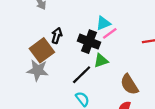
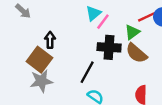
black cross: (89, 42) -> (109, 47), moved
green triangle: (101, 61) -> (132, 32), moved
brown semicircle: (129, 84) -> (136, 53), moved

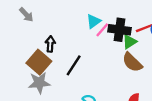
black cross: (109, 47) -> (119, 30), moved
black line: (87, 72) -> (74, 65), moved

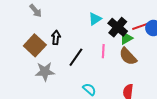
pink line: (102, 30) -> (103, 51), moved, turned -40
black cross: (119, 30) -> (118, 27), turned 30
brown square: (39, 62) -> (35, 45), moved

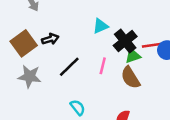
black arrow: (56, 38) -> (50, 39), turned 56

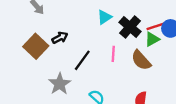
green triangle: (133, 56) -> (152, 39), moved
gray star: (30, 76) -> (60, 84), moved, turned -30

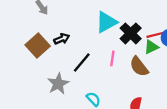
cyan triangle: (104, 17) -> (106, 22), size x1.5

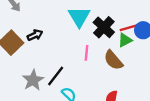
cyan triangle: (106, 22) -> (79, 17), turned -30
black line: (82, 62) -> (56, 76), moved

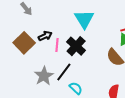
black cross: (104, 27) -> (76, 46), moved
pink line: (86, 53) -> (57, 45), moved

